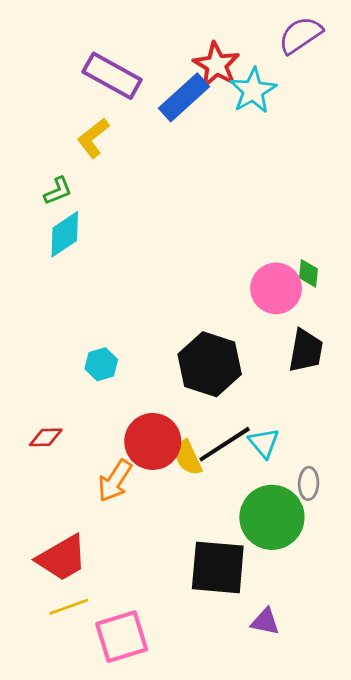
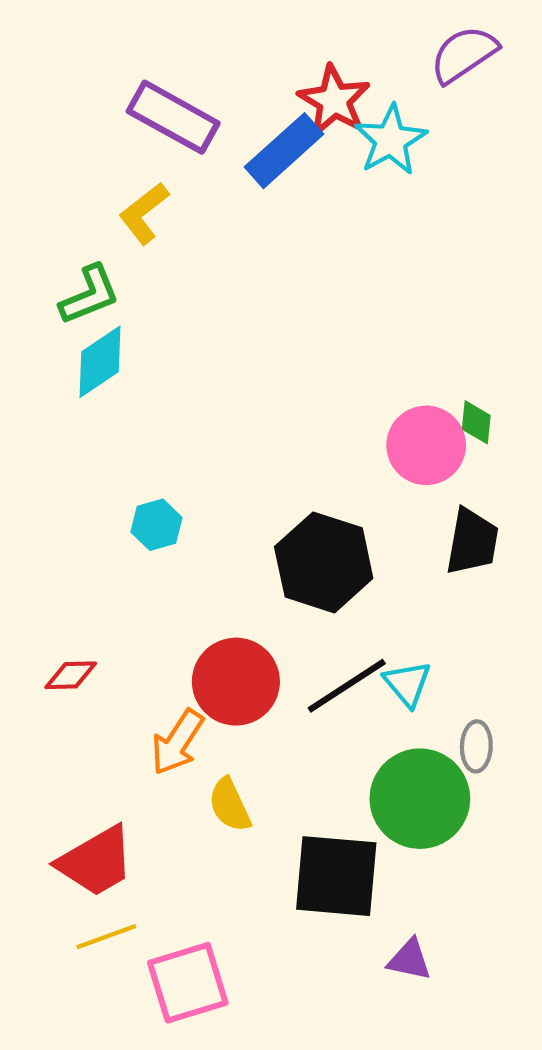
green L-shape: (58, 191) -> (90, 295), size x1.4
cyan hexagon: (101, 364) -> (156, 525), moved
yellow semicircle: (188, 458) -> (230, 805), moved

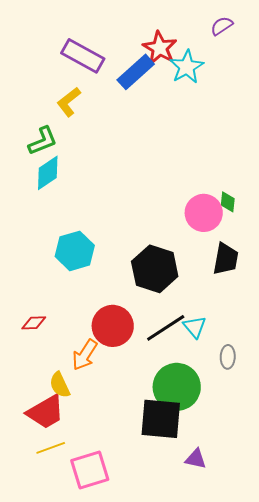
purple semicircle: (464, 54) -> (222, 26), size x0.7
cyan hexagon: (156, 525) -> (75, 251), size x1.6
green circle: (420, 799) -> (177, 387), moved
yellow semicircle: (230, 805) -> (60, 385), moved

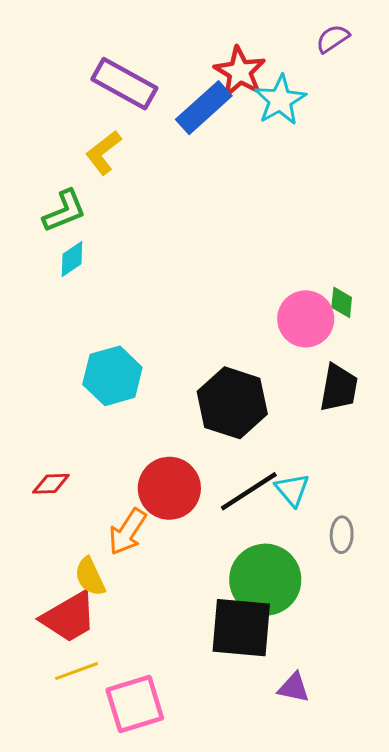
cyan diamond: (48, 173) -> (72, 259), size x0.7

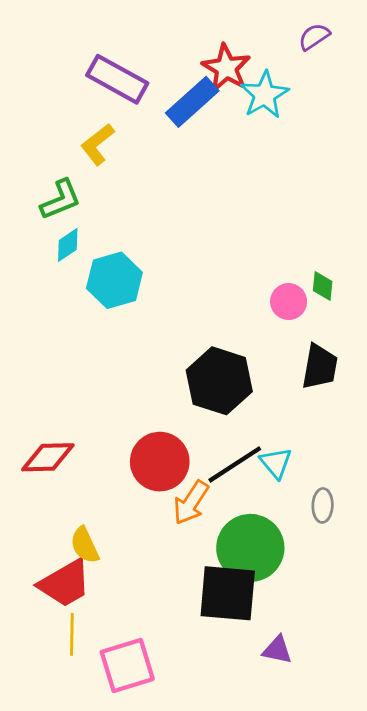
pink circle: (306, 319) -> (289, 302), size x0.7
cyan hexagon: (112, 376) -> (114, 280), moved
red diamond: (51, 484) -> (48, 457), size x1.5
orange arrow: (127, 532) -> (191, 503), moved
yellow line: (76, 671) -> (72, 634), turned -69

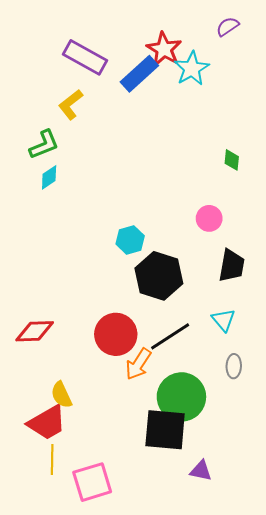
cyan hexagon: (114, 280) -> (130, 240), moved, size x0.7
green diamond: (323, 286) -> (232, 160), moved
cyan triangle: (276, 463) -> (223, 320), moved

